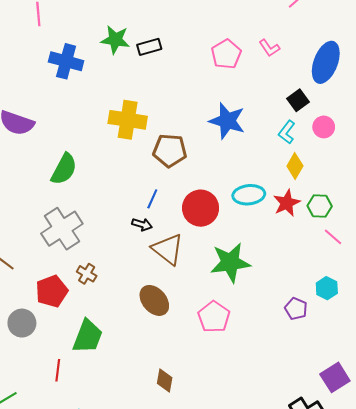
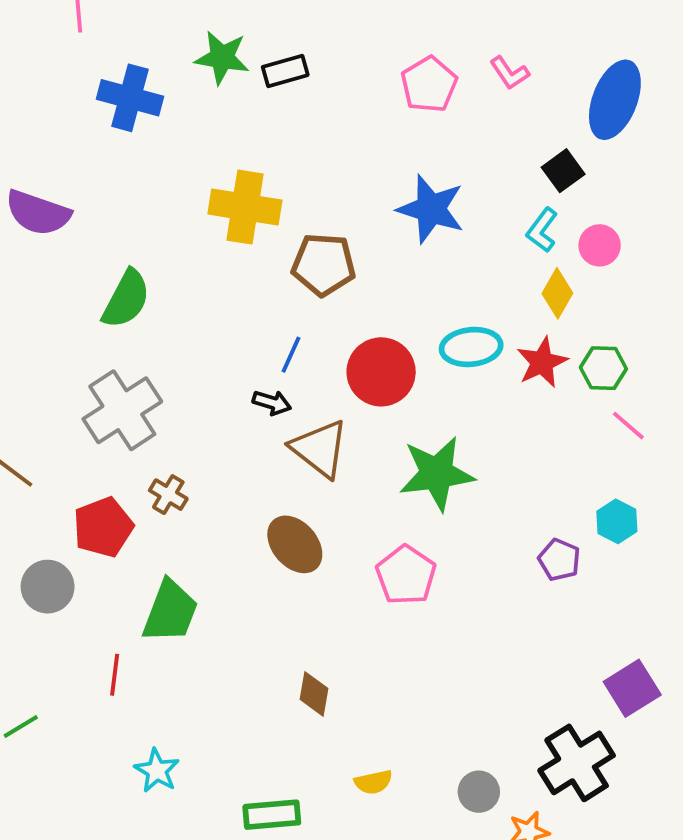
pink circle: (324, 127) -> (600, 245), moved

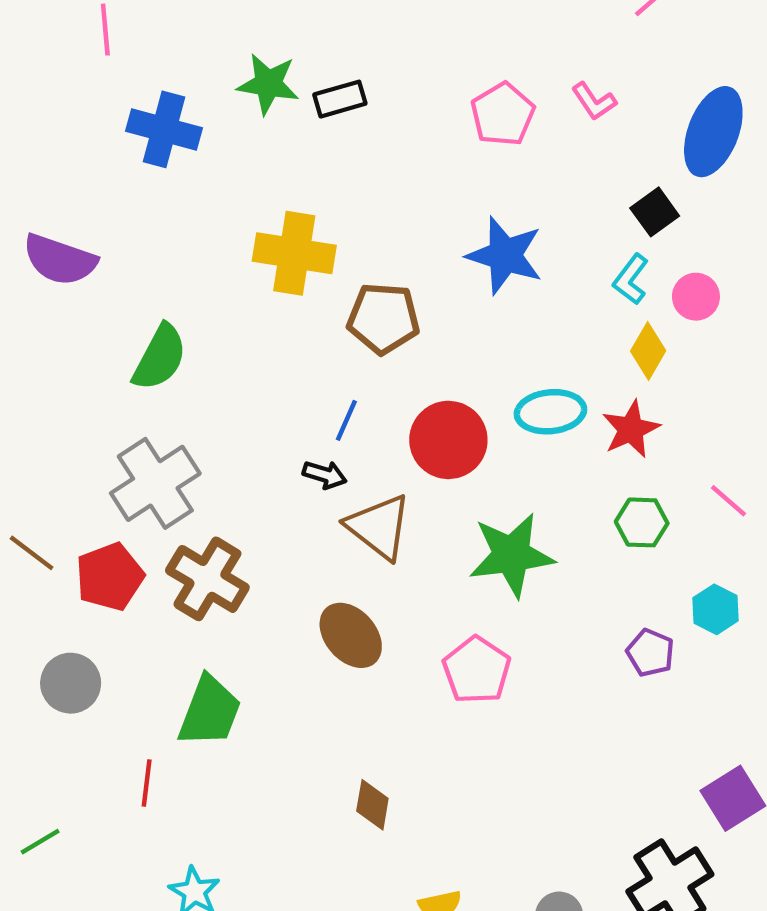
green hexagon: (603, 368) -> (642, 522), moved
brown cross: (168, 495) -> (207, 579), size x1.8
red pentagon: (103, 527) -> (110, 577), moved

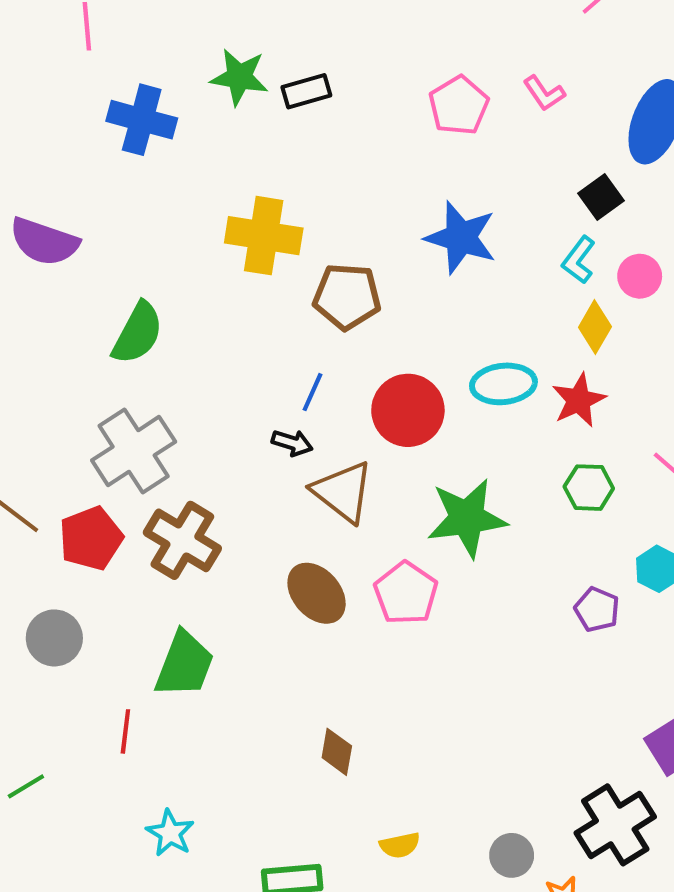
pink pentagon: (477, 670) -> (406, 593), moved

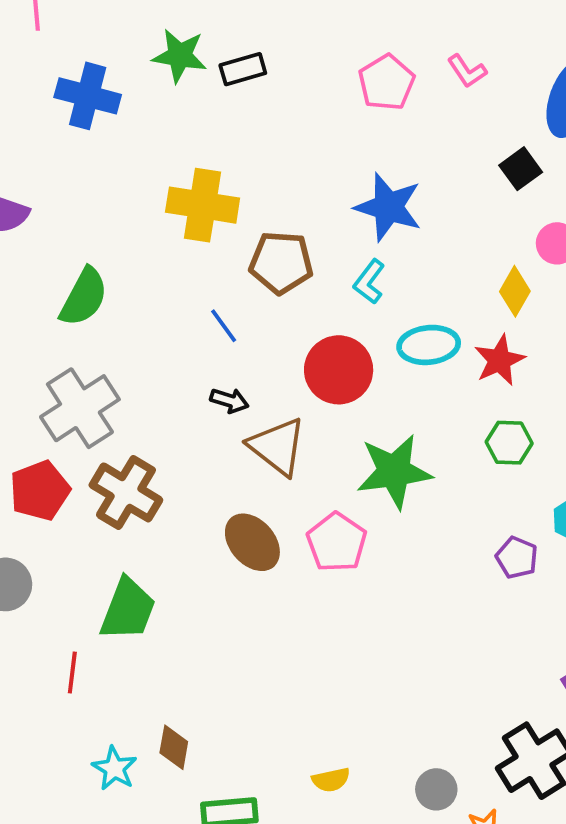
cyan L-shape: (579, 260) -> (369, 282), moved
blue line: (312, 392) -> (224, 326), moved, turned -60
brown diamond: (337, 752) -> (174, 747), moved

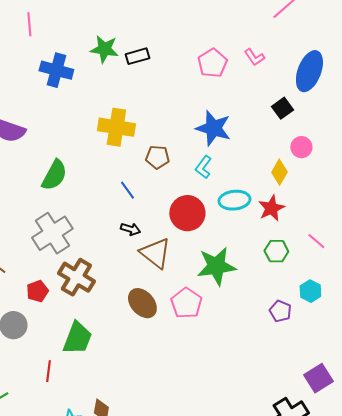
brown pentagon: (281, 263) -> (157, 157), size x0.7
red pentagon: (40, 491) -> (37, 291), moved, size x0.7

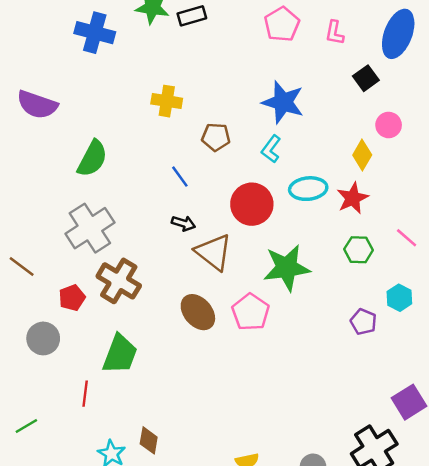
pink L-shape: (254, 57) -> (335, 33), moved, turned 45
yellow cross: (116, 127) -> (167, 101), size x0.7

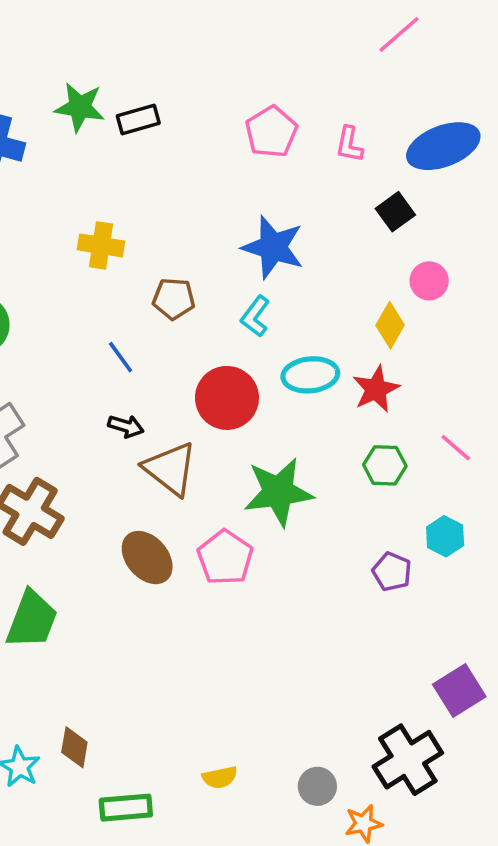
blue ellipse: (398, 34) -> (443, 146), turned 48

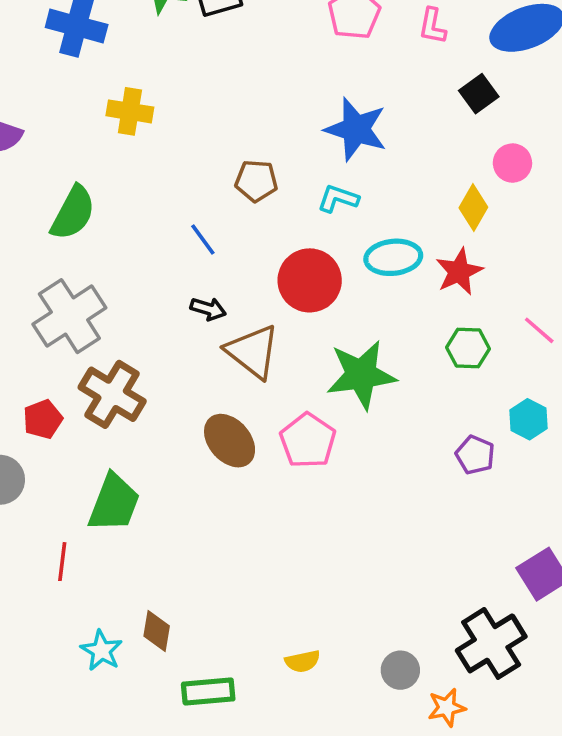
yellow cross: (101, 245) -> (130, 111), moved
cyan L-shape: (255, 316) -> (338, 199), turned 72

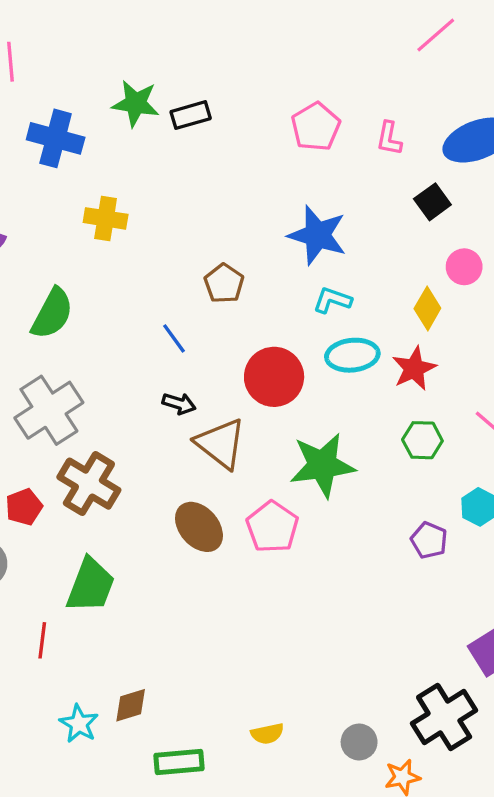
brown pentagon: (256, 181) -> (224, 283), turned 30
cyan L-shape: (338, 199) -> (332, 300), moved
brown diamond: (157, 631) -> (131, 705), turned 63

